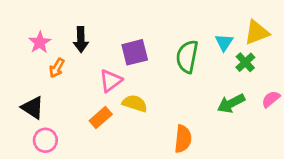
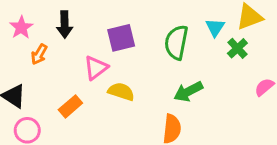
green arrow: (231, 103) -> (188, 92), moved
orange rectangle: (101, 118) -> (70, 106), moved

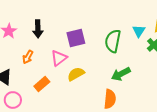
orange arrow: (39, 54) -> (28, 57), moved
yellow semicircle: (121, 92) -> (76, 74), turned -48

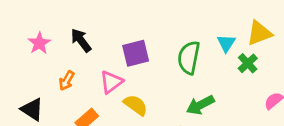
black arrow: (38, 29) -> (81, 40), turned 144
yellow semicircle: (76, 74) -> (136, 105), turned 66

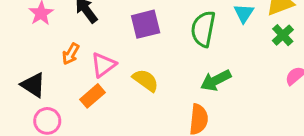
green cross: (248, 63) -> (283, 35), moved
pink triangle: (111, 82) -> (103, 65), moved

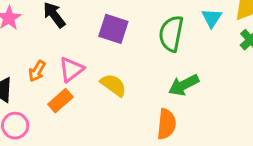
purple square: (146, 24) -> (113, 29), turned 32
orange arrow: (71, 54) -> (37, 71), moved

